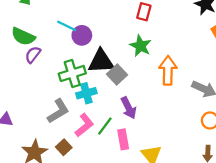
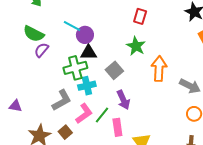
black triangle: (101, 61) -> (89, 53), moved, size x0.7

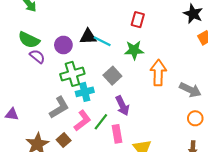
cyan line: (72, 26) -> (102, 41), moved
purple circle: (85, 35) -> (63, 45), moved
green star: (136, 46) -> (134, 50), turned -30
purple semicircle: (41, 50) -> (37, 56), turned 91
black triangle: (89, 53) -> (88, 37), moved

